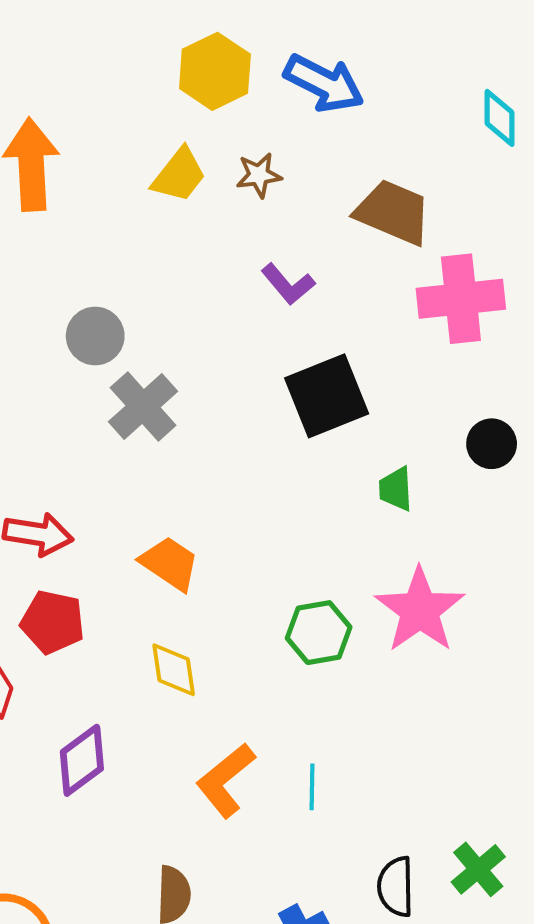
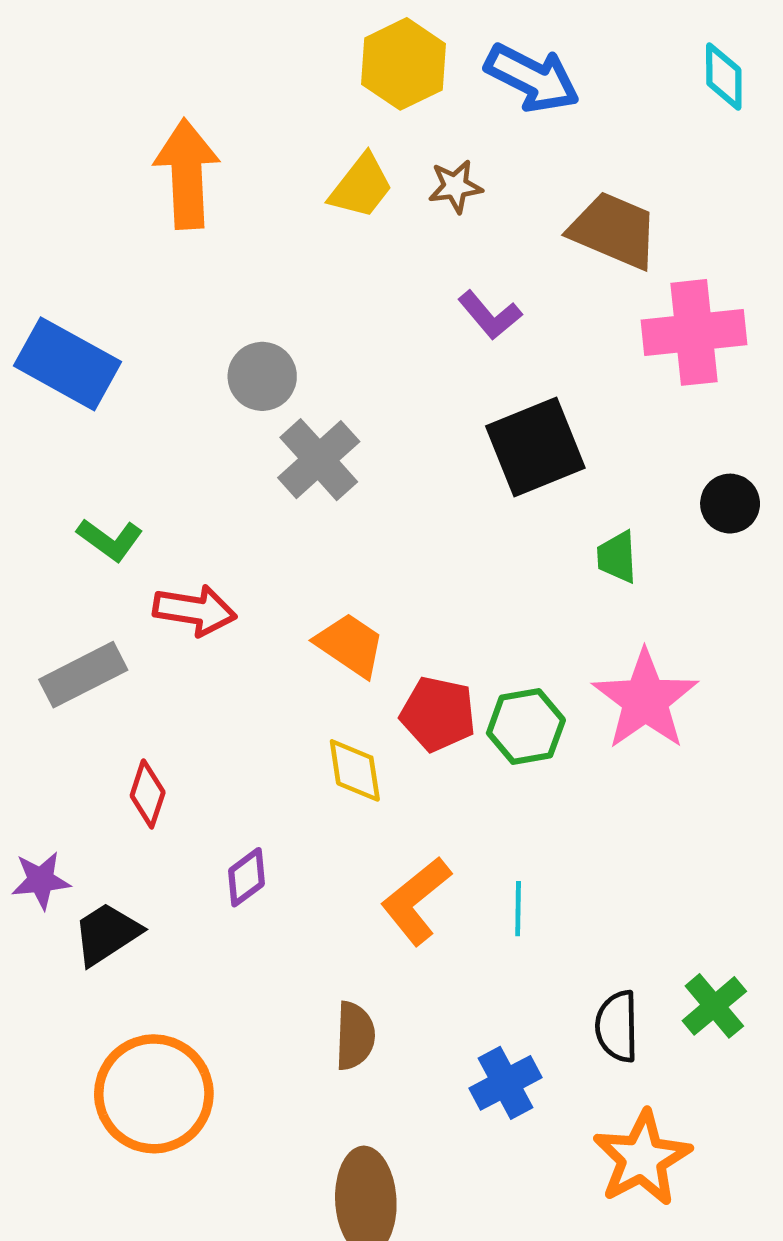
cyan diamond: (500, 118) -> (724, 76), moved
red pentagon: (53, 622) -> (438, 714), moved
purple diamond: (82, 760) -> (246, 877), size x0.7

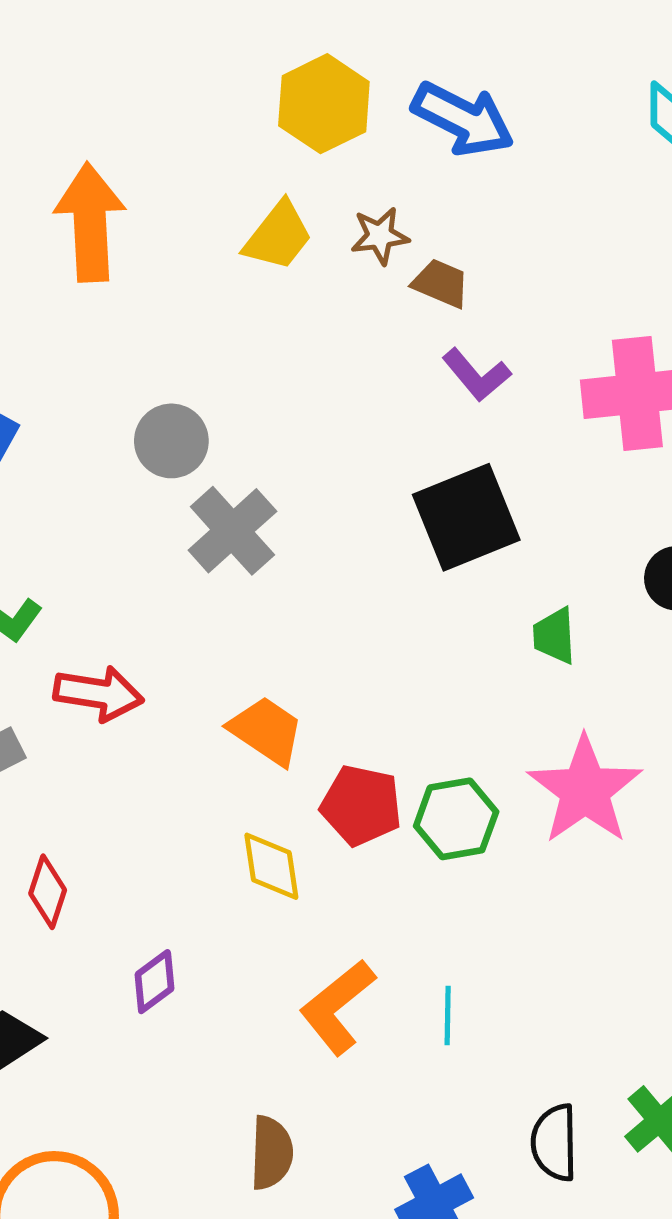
brown trapezoid: (614, 230) -> (441, 283), moved, size x0.6
purple L-shape: (490, 315) -> (476, 375), moved

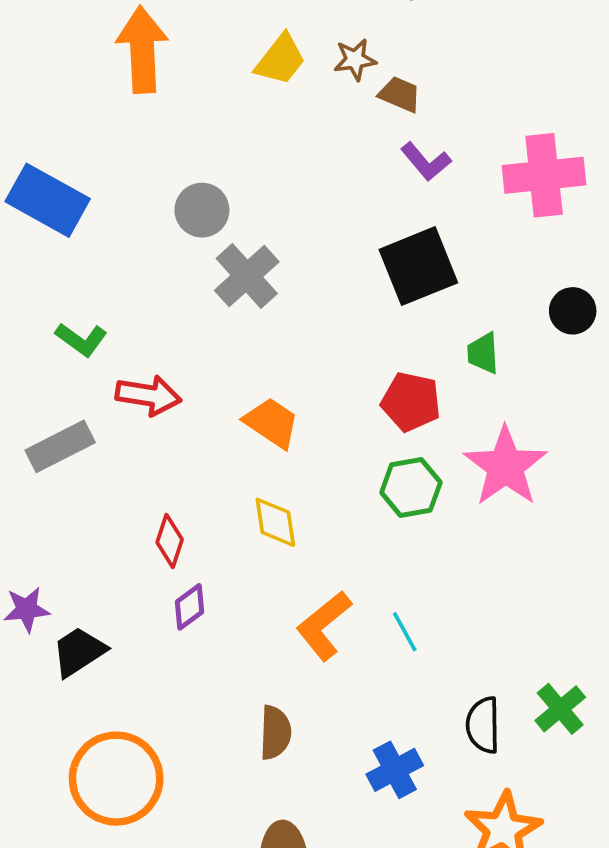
red pentagon: (361, 805) -> (411, 402), moved
red diamond: (48, 892) -> (170, 541), moved
cyan line: (448, 1015) -> (405, 632), turned -30

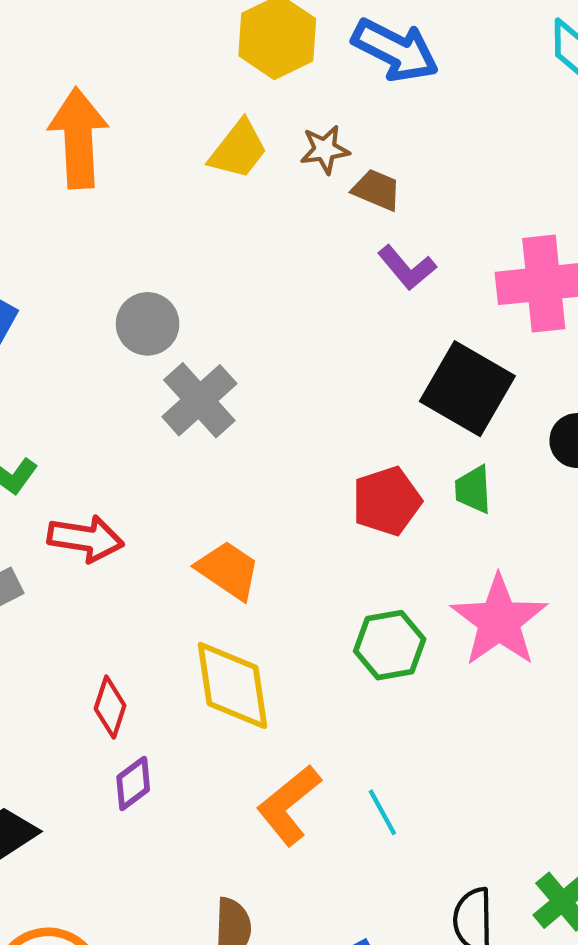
black square: (418, 266) -> (467, 389), moved, turned -38
red pentagon: (411, 402) -> (387, 501), moved, turned -30
yellow diamond: (275, 522) -> (233, 685), size x1.5

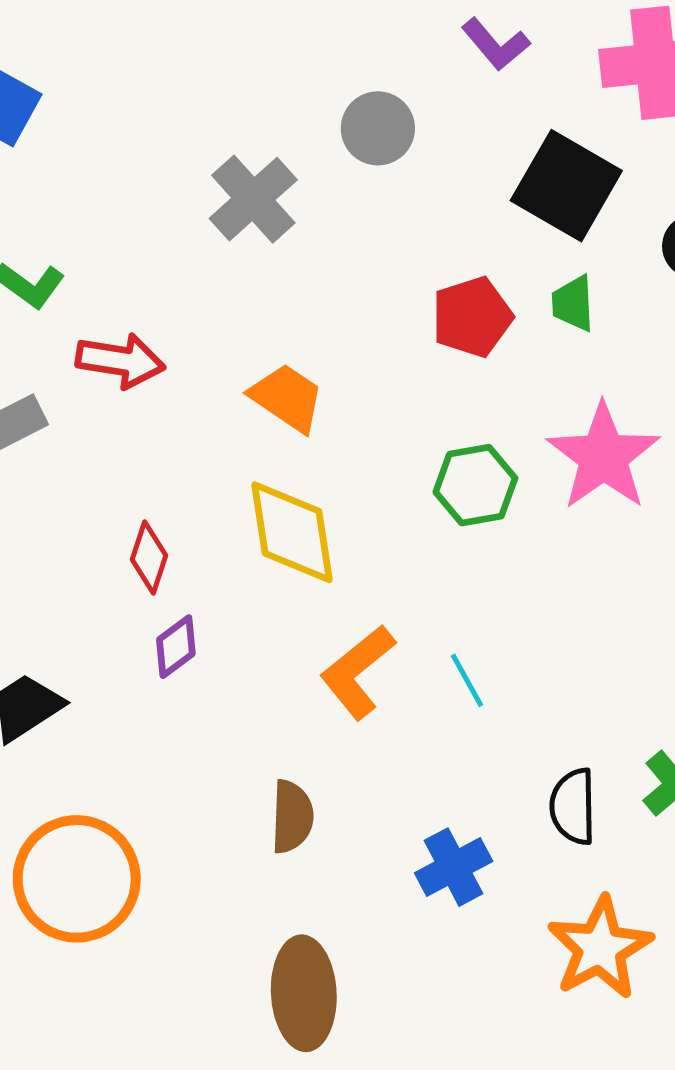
gray circle: (148, 324) -> (378, 128), moved

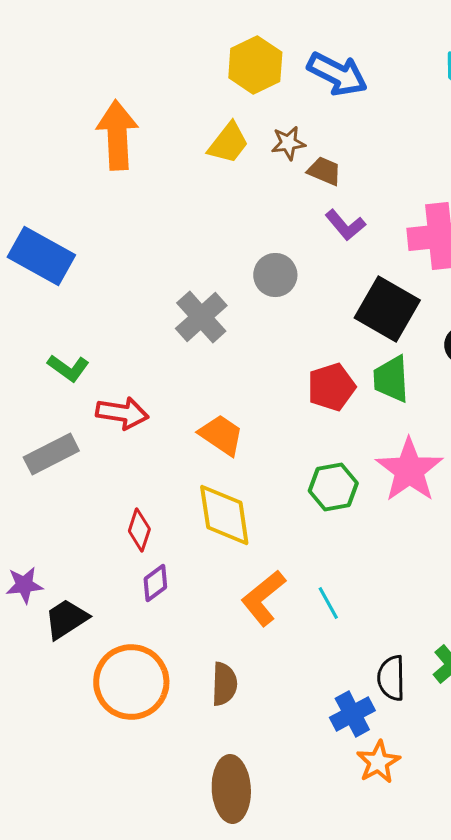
green trapezoid: (573, 303) -> (391, 379), size x1.4
blue cross: (454, 867) -> (352, 714), moved
orange circle: (77, 879) -> (131, 682), moved
orange star: (600, 948) -> (378, 762), moved, size x0.7

